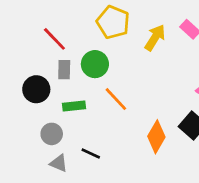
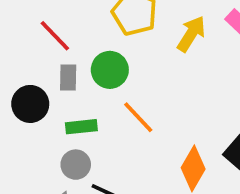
gray circle: (52, 134) -> (76, 165), moved

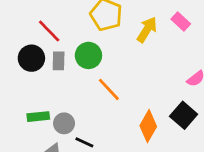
black circle: (30, 104) -> (31, 58), moved
green rectangle: (81, 127) -> (38, 117), moved

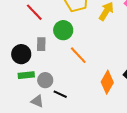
black circle: (31, 58) -> (21, 54), moved
gray rectangle: (59, 61) -> (41, 44), moved

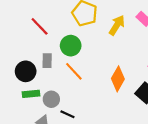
orange line: (78, 55) -> (74, 71), moved
orange diamond: (107, 82) -> (118, 79), moved

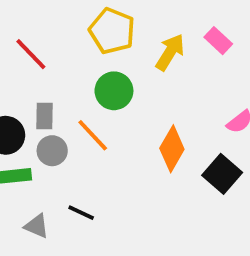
green circle: (71, 46) -> (114, 91), moved
gray circle: (51, 99) -> (52, 151), moved

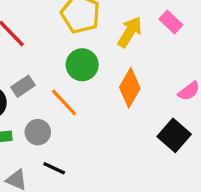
gray rectangle: (44, 116) -> (23, 86), turned 55
orange diamond: (172, 149) -> (130, 88), moved
gray circle: (52, 151) -> (38, 132), moved

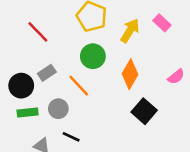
black square: (174, 135) -> (144, 111), moved

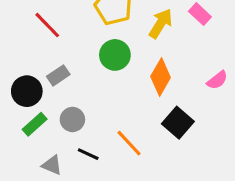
orange line: (79, 86) -> (129, 143), moved
green rectangle: (28, 113) -> (35, 124), turned -36

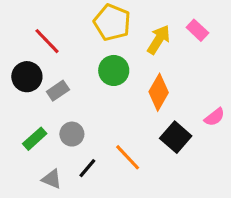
pink semicircle: (217, 80) -> (214, 117), moved
black circle: (27, 91) -> (27, 77), moved
black line: (88, 154) -> (87, 168), turned -75

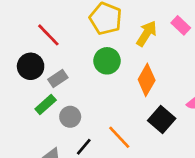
green rectangle: (35, 139) -> (46, 105), moved

